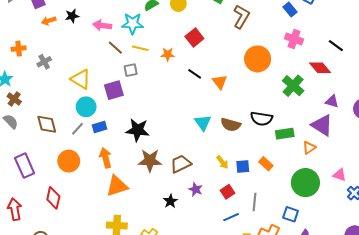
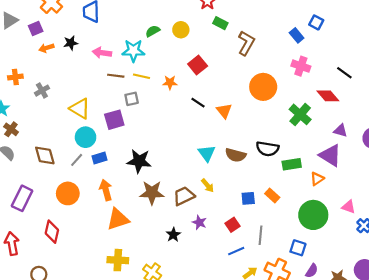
brown line: (115, 48) -> (116, 76), turned -35
yellow arrow: (222, 162) -> (208, 186), moved
purple rectangle: (25, 166) -> (22, 198), turned 50

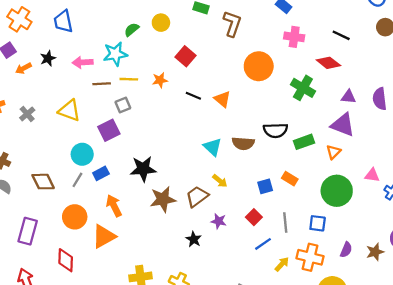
yellow triangle: (80, 109) -> (69, 111), moved
orange triangle: (118, 219) -> (104, 236), moved
blue square: (298, 248) -> (318, 223), moved

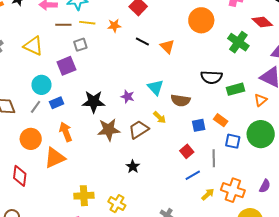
brown semicircle: (243, 143) -> (181, 100), moved
purple star: (219, 221) -> (128, 97), moved
blue square: (318, 223) -> (233, 141), moved

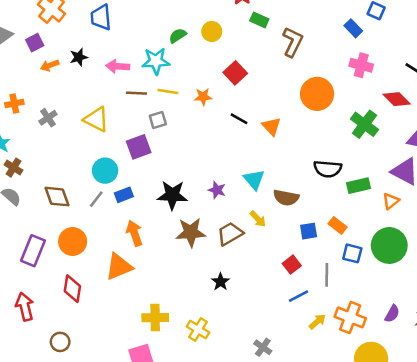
orange circle: (31, 139) -> (73, 242), moved

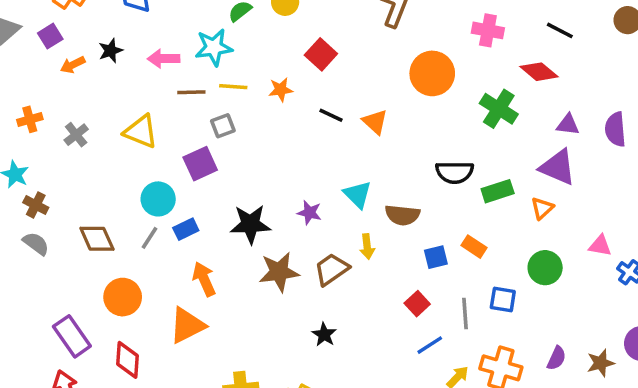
yellow arrow: (258, 219) -> (367, 247), turned 42
green circle: (389, 245) -> (545, 268), size x0.7
purple rectangle: (33, 251) -> (72, 336), moved, turned -52
blue square: (352, 253) -> (503, 299), moved

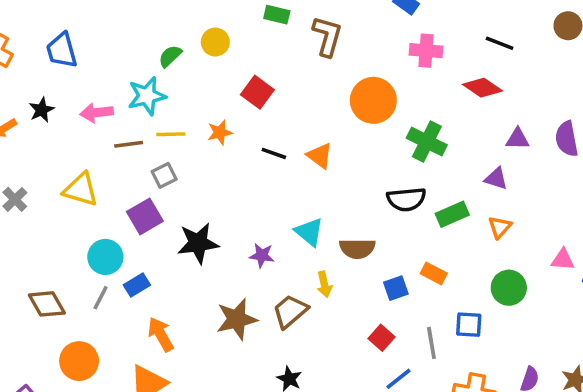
green cross: (499, 109) -> (427, 142), moved
purple triangle: (558, 167) -> (496, 179), moved, size x0.6
black star: (250, 224) -> (198, 243), moved

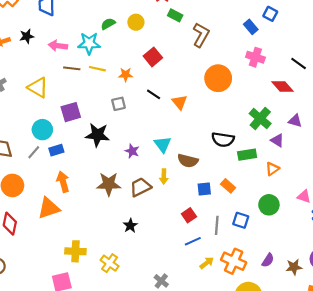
green cross: (427, 142) -> (260, 119), moved
gray square: (164, 175) -> (118, 104), moved

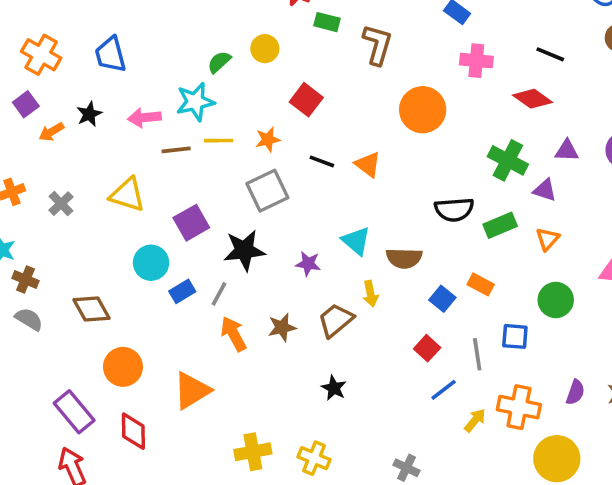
gray square: (118, 104) -> (267, 191), size x1.6
gray line: (34, 152) -> (219, 294), moved
orange arrow: (63, 182) -> (234, 334), moved
brown star: (109, 184) -> (282, 327), size x0.7
blue square: (204, 189) -> (442, 299), turned -32

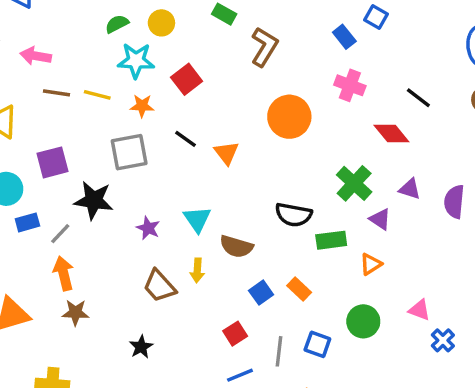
cyan star: (195, 102) -> (136, 61), moved
brown trapezoid: (336, 320) -> (159, 286), turned -108
brown star: (282, 327) -> (75, 313), moved

